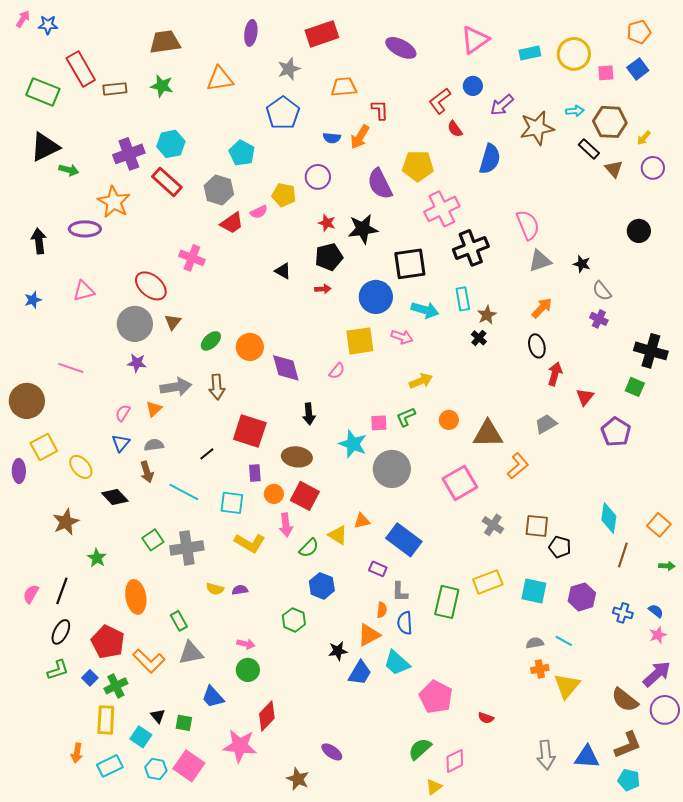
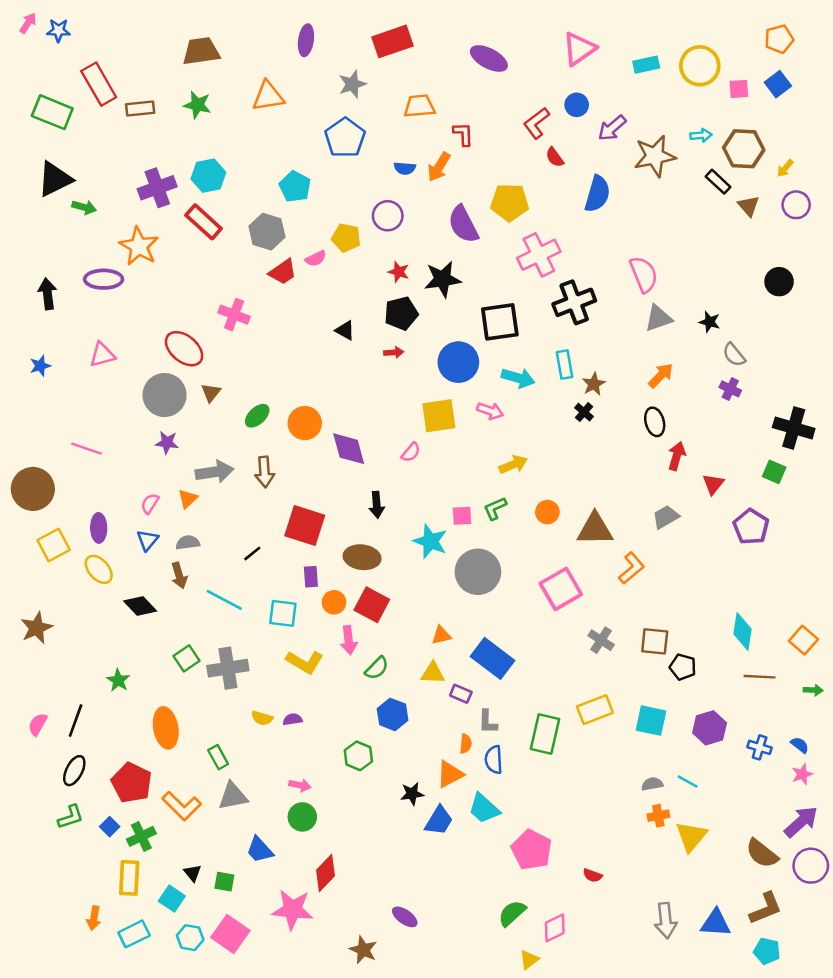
purple ellipse: (19, 471) -> (99, 528), moved
brown star: (66, 522) -> (37, 628), moved
yellow triangle: (338, 535) -> (433, 673), moved, turned -30
brown line: (623, 555) -> (760, 677), turned 75

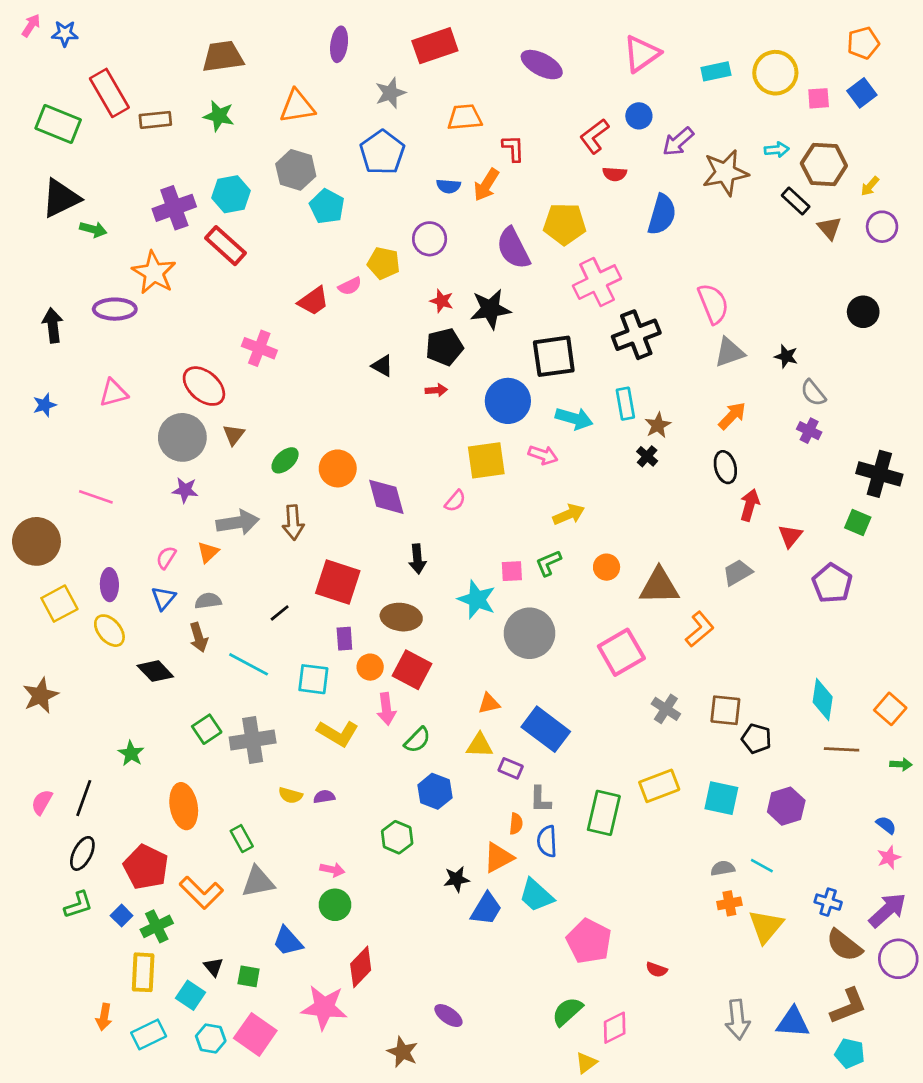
red semicircle: (555, 157) -> (615, 174), turned -50
gray hexagon: (267, 232) -> (296, 170), moved
blue cross: (760, 747) -> (828, 902), moved

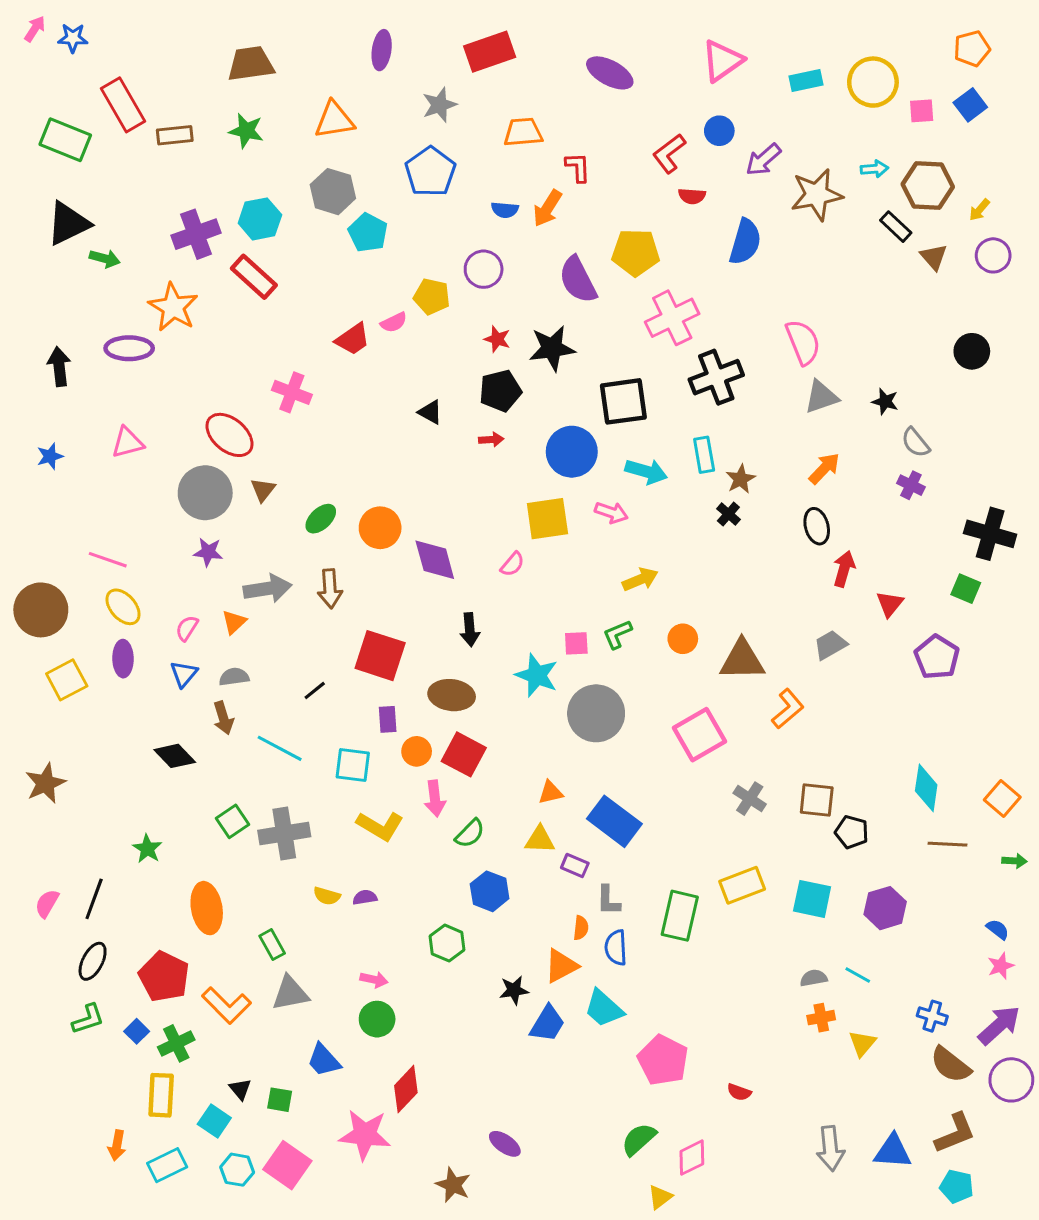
yellow ellipse: (109, 631) -> (123, 607), moved
yellow triangle: (766, 926) -> (862, 1043), size x0.7

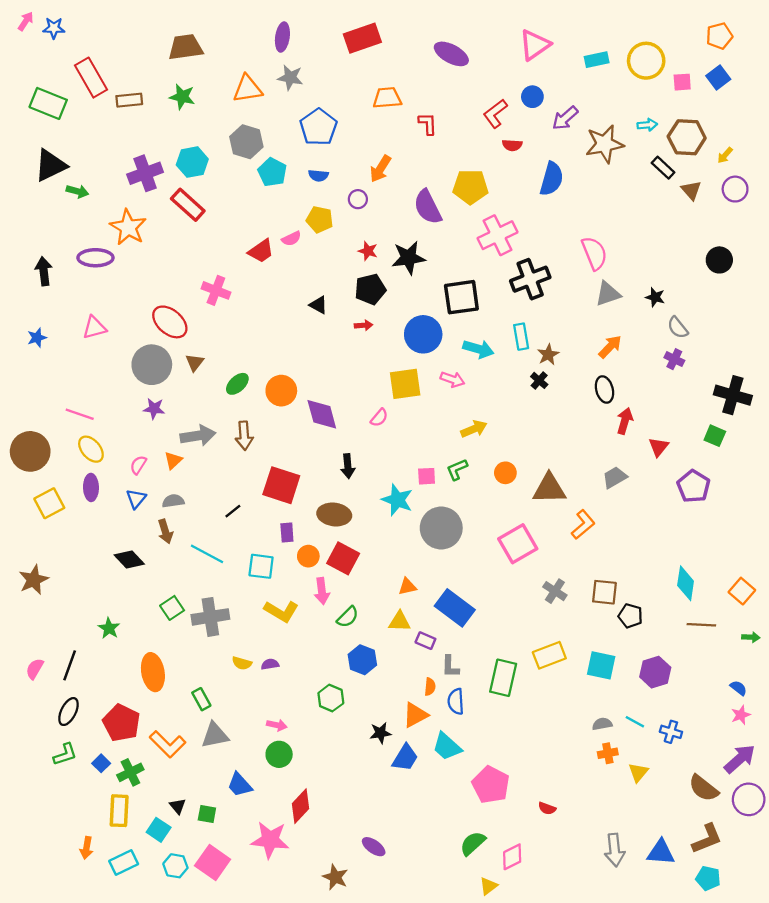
gray star: (439, 105) -> (290, 78), moved, turned 30
orange arrow: (547, 208) -> (380, 169), moved
blue semicircle: (505, 210) -> (318, 176), moved
purple circle: (484, 269) -> (358, 199), size x0.7
blue cross: (932, 1016) -> (671, 732), moved

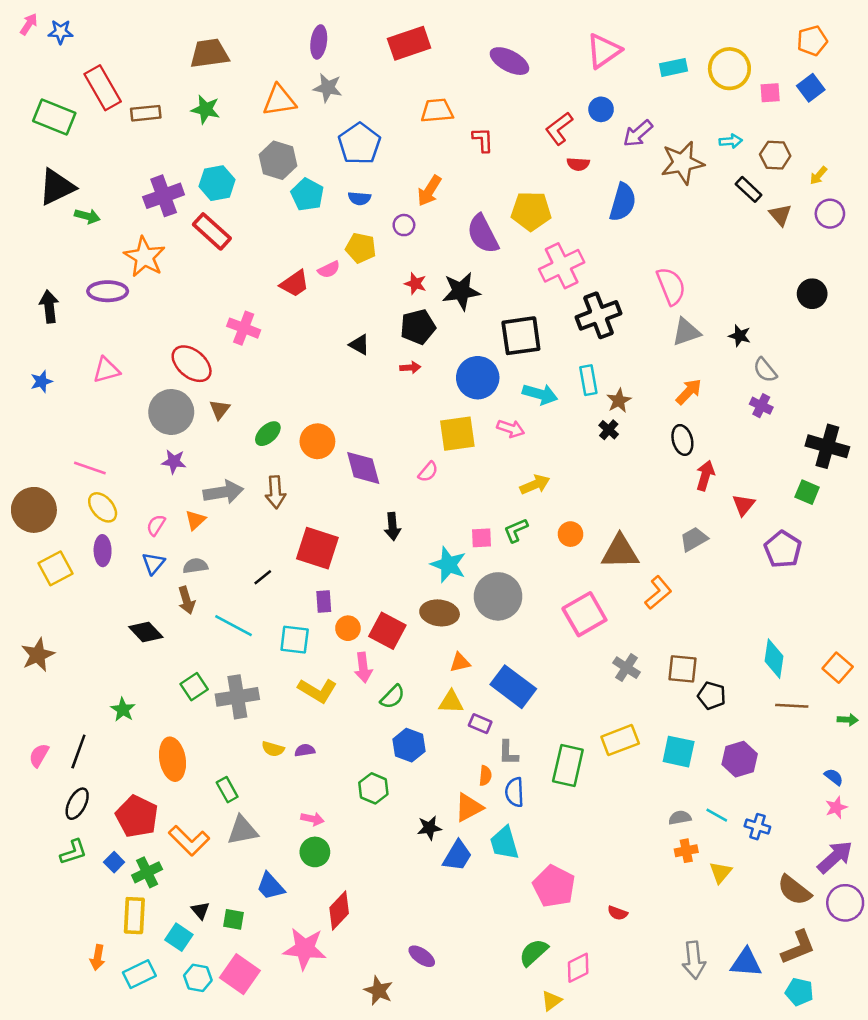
brown hexagon: (687, 137) -> (775, 155), size x0.7
brown ellipse: (334, 514) -> (440, 613), moved
cyan trapezoid: (447, 746) -> (504, 843), turned 32

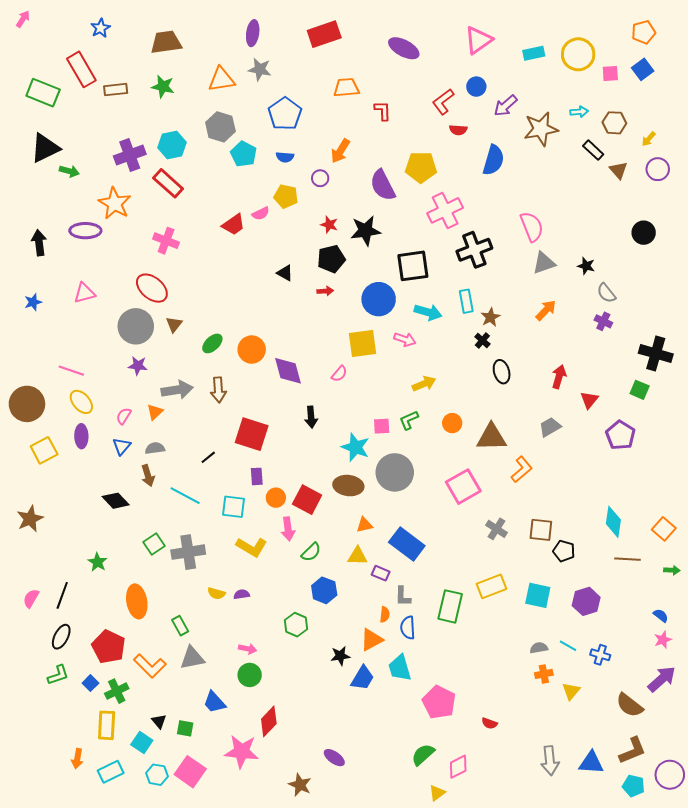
blue star: (61, 32) -> (101, 28), moved, turned -30
pink cross: (244, 328) -> (166, 241), moved
black ellipse: (682, 440) -> (502, 372), moved
purple circle: (845, 903) -> (670, 775), moved

